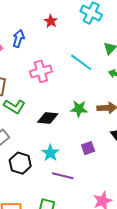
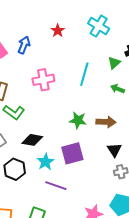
cyan line: (81, 62) -> (84, 74), turned 65
black diamond: (48, 118) -> (32, 140), moved
purple square: (88, 148) -> (72, 153), moved, size x1.6

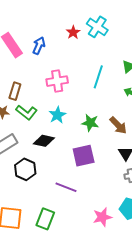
cyan cross: (99, 26) -> (97, 27), moved
brown arrow: (106, 122) -> (118, 125), turned 42
cyan star: (46, 162) -> (57, 115), moved

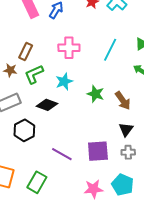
green L-shape: (26, 112) -> (34, 74), turned 110
purple square: (84, 156) -> (98, 151), moved

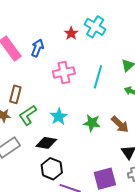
pink cross: (69, 48) -> (64, 72), moved
black hexagon: (24, 130) -> (52, 169), moved

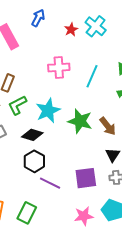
blue arrow: (37, 48) -> (38, 18), moved
cyan star: (59, 117) -> (48, 111), size x1.4
green star: (92, 123) -> (80, 121), size x1.4

